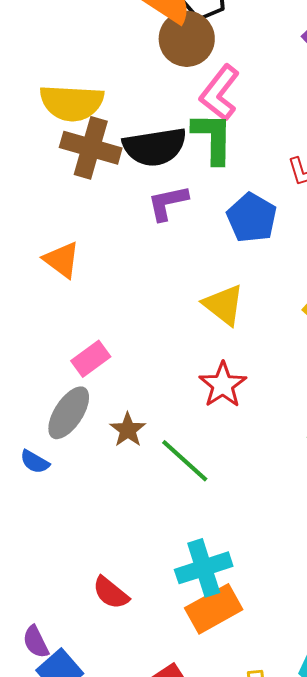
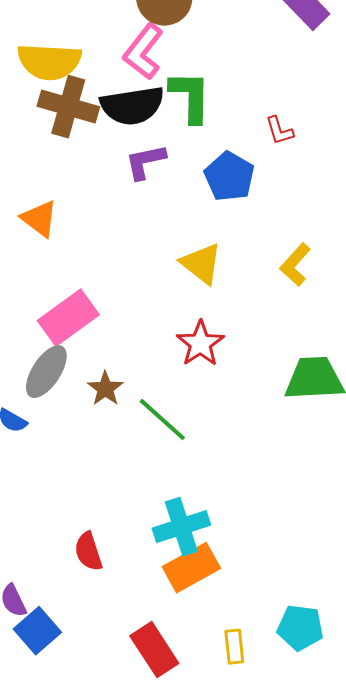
pink L-shape: (220, 93) -> (143, 52), moved
pink rectangle: (91, 359) -> (68, 318), size x1.5
red semicircle: (111, 593) -> (88, 552), turned 33

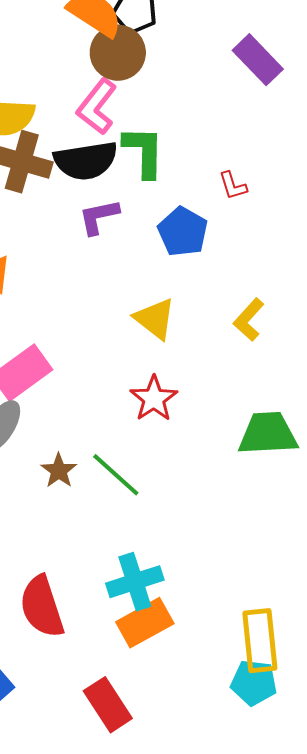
brown star: (105, 389) -> (59, 471), moved
red semicircle: (88, 552) -> (42, 607), size x1.6
yellow rectangle: (234, 647) -> (260, 641), moved, size x1.8

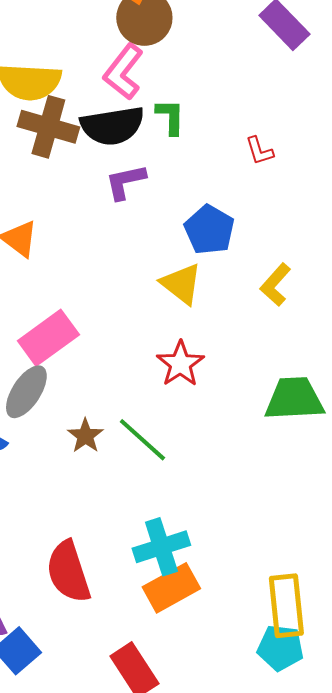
green L-shape: (144, 152) -> (170, 117), size x0.7
blue pentagon: (183, 232) -> (209, 230), moved

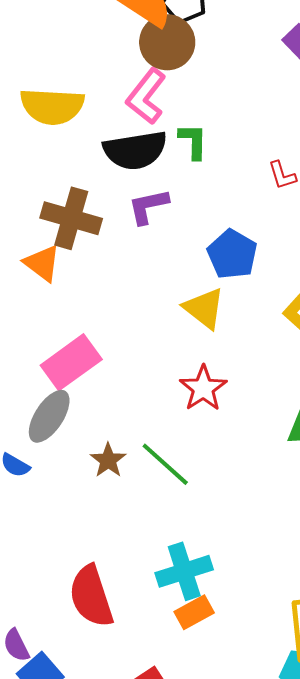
brown cross: (48, 127) -> (71, 218), moved
orange rectangle: (171, 588) -> (194, 612), size x0.7

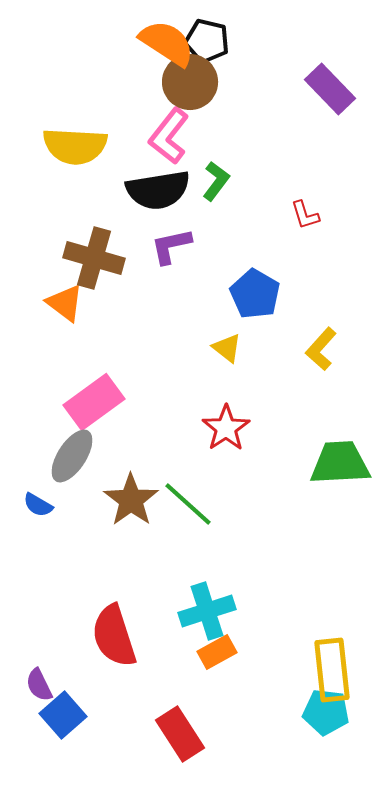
green L-shape: (193, 141) -> (216, 181), turned 36
yellow triangle: (204, 308) -> (227, 348), size x0.7
brown star: (108, 460) -> (131, 500), size x1.5

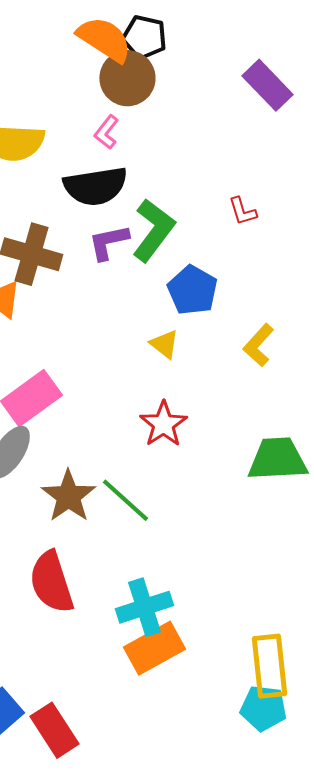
pink L-shape: (169, 136) -> (106, 132), size x0.6
green L-shape: (216, 181) -> (153, 230), moved, size x1.6
red semicircle: (114, 636) -> (51, 582), moved
orange rectangle: (217, 652) -> (154, 648), size x1.5
red rectangle: (180, 734) -> (54, 730), moved

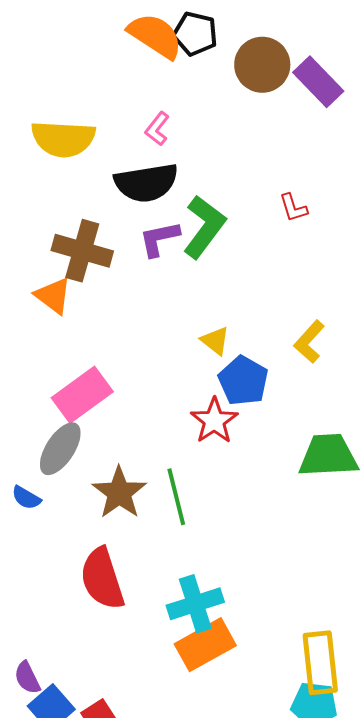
brown circle: (127, 78) -> (262, 65), moved
blue pentagon: (192, 290) -> (243, 381), moved
green line: (125, 500) -> (176, 497), turned 34

